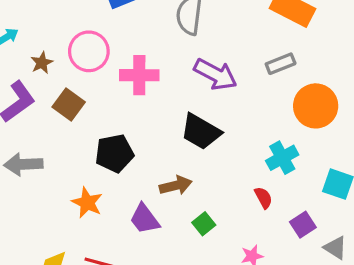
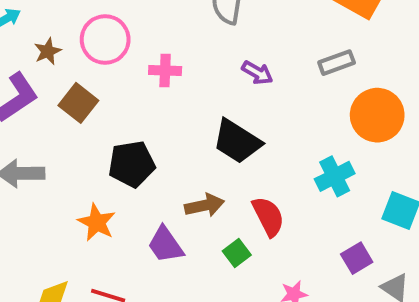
purple arrow: (215, 74) -> (257, 73), size x0.6
pink cross: (139, 75) -> (165, 70), size x0.7
red semicircle: (263, 198) -> (268, 216), moved, size x1.5

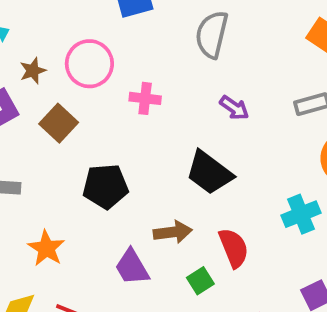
orange star: (97, 222) -> (46, 248), moved

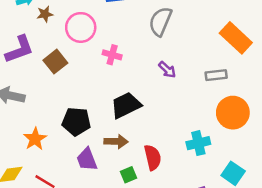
brown star: (33, 71) -> (45, 14), moved
black trapezoid: (209, 173) -> (126, 105), moved, turned 108
black pentagon: (105, 186) -> (76, 122), moved

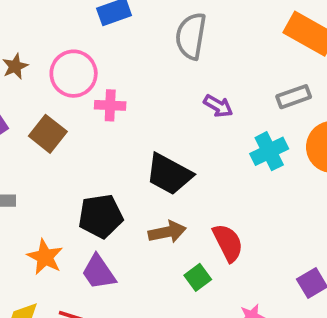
pink cross: (112, 55) -> (110, 105), moved
black trapezoid: (126, 105) -> (169, 174), turned -112
cyan cross: (198, 143) -> (269, 151), moved
purple trapezoid: (87, 159) -> (99, 272), moved

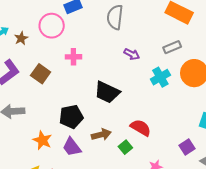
pink circle: (74, 74) -> (52, 26), moved
brown arrow: (167, 232) -> (101, 135), moved
red semicircle: (228, 243) -> (141, 128), turned -30

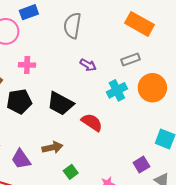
black pentagon: (71, 117) -> (19, 101), moved
red semicircle: (141, 128) -> (92, 122), moved
green square: (125, 147) -> (71, 172), moved

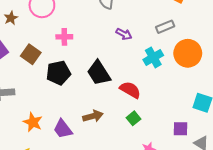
black trapezoid: (60, 104) -> (99, 73), turned 32
purple square: (141, 165) -> (181, 129), turned 35
green square: (71, 172) -> (134, 118), moved

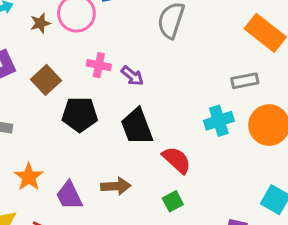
brown star: (11, 18) -> (40, 23), moved
purple arrow: (124, 34) -> (132, 76), moved

